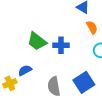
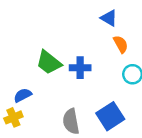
blue semicircle: (25, 70) -> (23, 95), moved

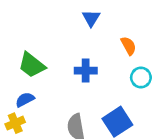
blue triangle: (109, 18) -> (91, 18), moved, turned 30
green trapezoid: (49, 62) -> (32, 65), moved

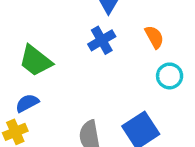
blue cross: (86, 71) -> (102, 40), moved, turned -30

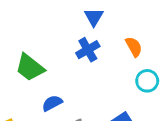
blue semicircle: (27, 103) -> (52, 103), moved

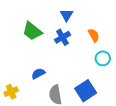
green trapezoid: (30, 67) -> (32, 31), moved

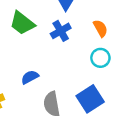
cyan circle: (103, 58) -> (100, 58), moved

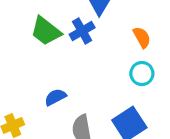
blue cross: (61, 31) -> (82, 31), moved

